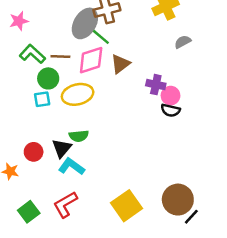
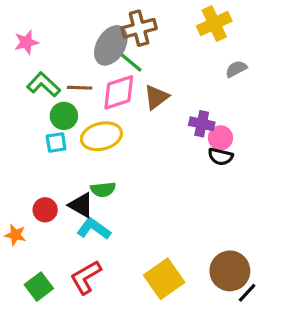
black triangle: (62, 148) -> (81, 205), turned -40

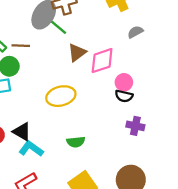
pink diamond: (119, 92) -> (102, 61), moved
purple cross: (202, 124) -> (135, 126), moved
yellow ellipse: (101, 136) -> (61, 96), moved
green semicircle: (103, 189) -> (76, 142), moved

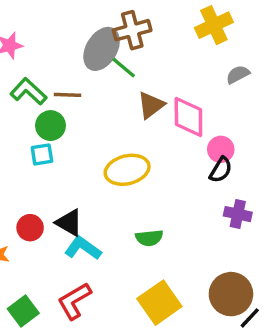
pink diamond: (102, 61) -> (188, 117), turned -72
black semicircle: (124, 96) -> (221, 170), turned -72

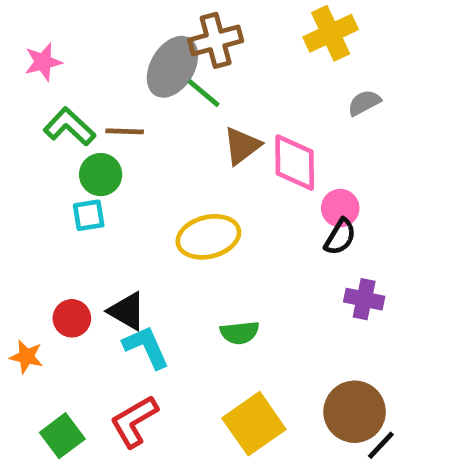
cyan L-shape: (83, 248) -> (146, 347), turned 30

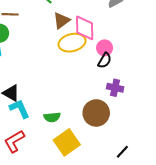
yellow ellipse: (208, 237) -> (72, 43), moved
green semicircle: (240, 333) -> (52, 117), moved
brown circle: (355, 412) -> (96, 113), moved

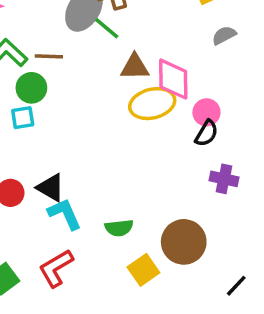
brown triangle: (62, 21) -> (135, 67), turned 36
brown circle: (96, 113) -> (184, 242), moved
yellow square: (67, 142) -> (143, 270), size x0.7

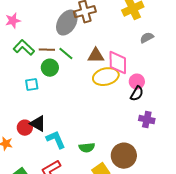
green line: (107, 28) -> (66, 54), moved
green circle: (31, 88) -> (50, 68), moved
black triangle: (51, 188) -> (38, 124), moved

